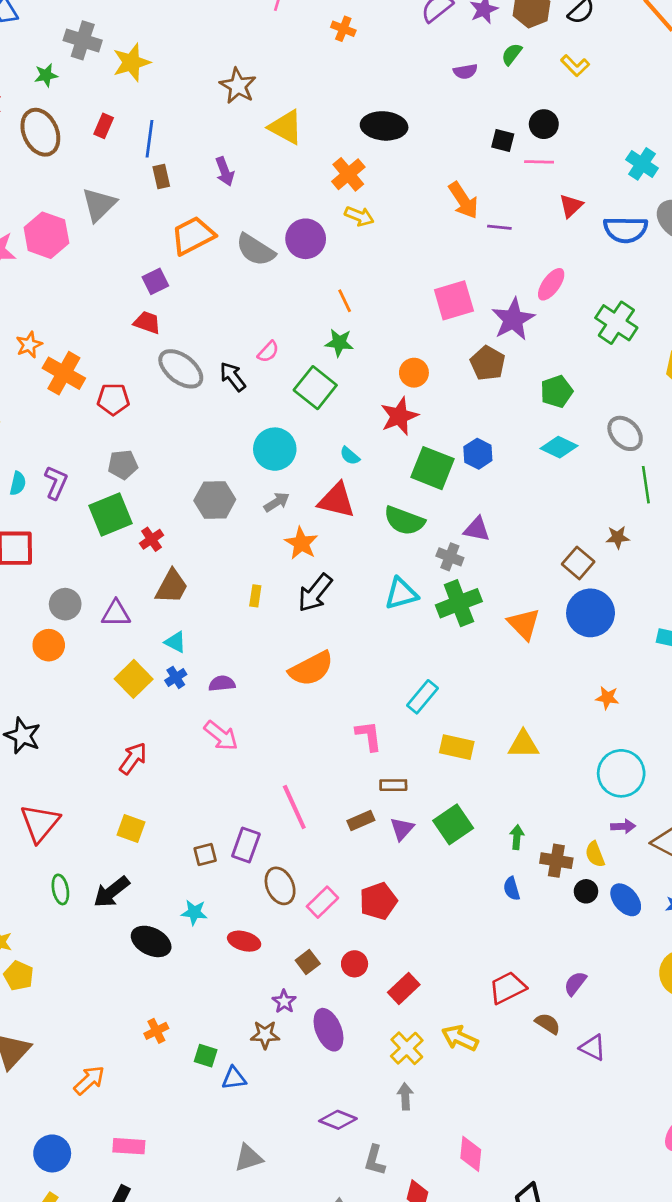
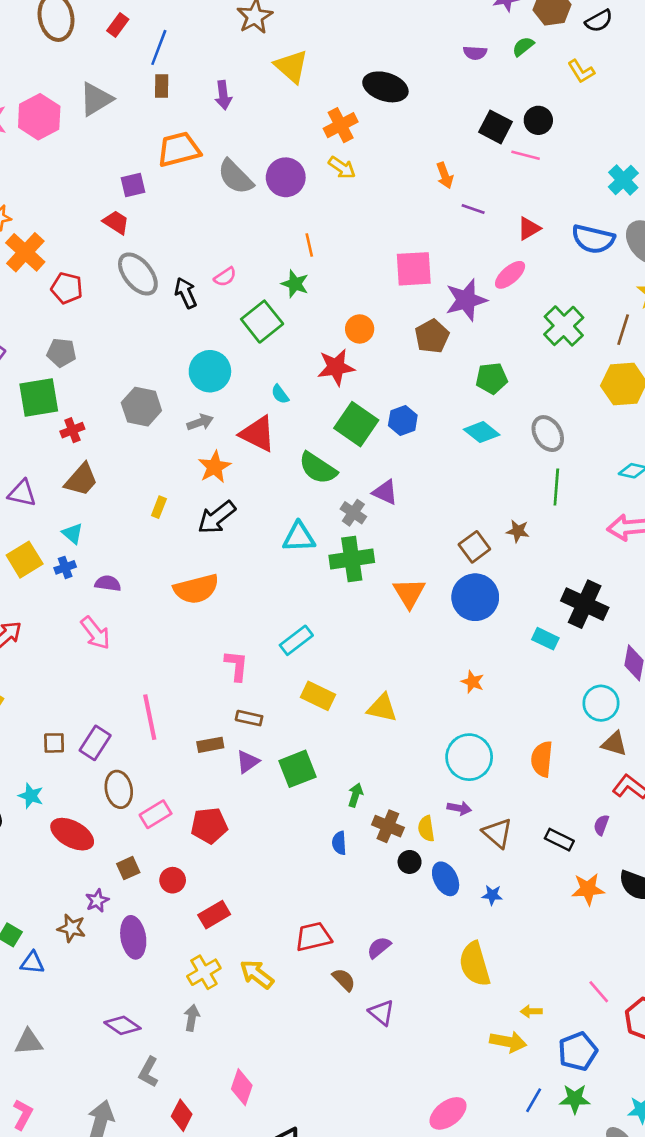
black square: (503, 140) -> (496, 127), size x1.4
orange arrow: (463, 200) -> (445, 175), size x0.7
red triangle: (571, 206) -> (529, 228), moved
red ellipse: (244, 941) -> (72, 834), size x1.4

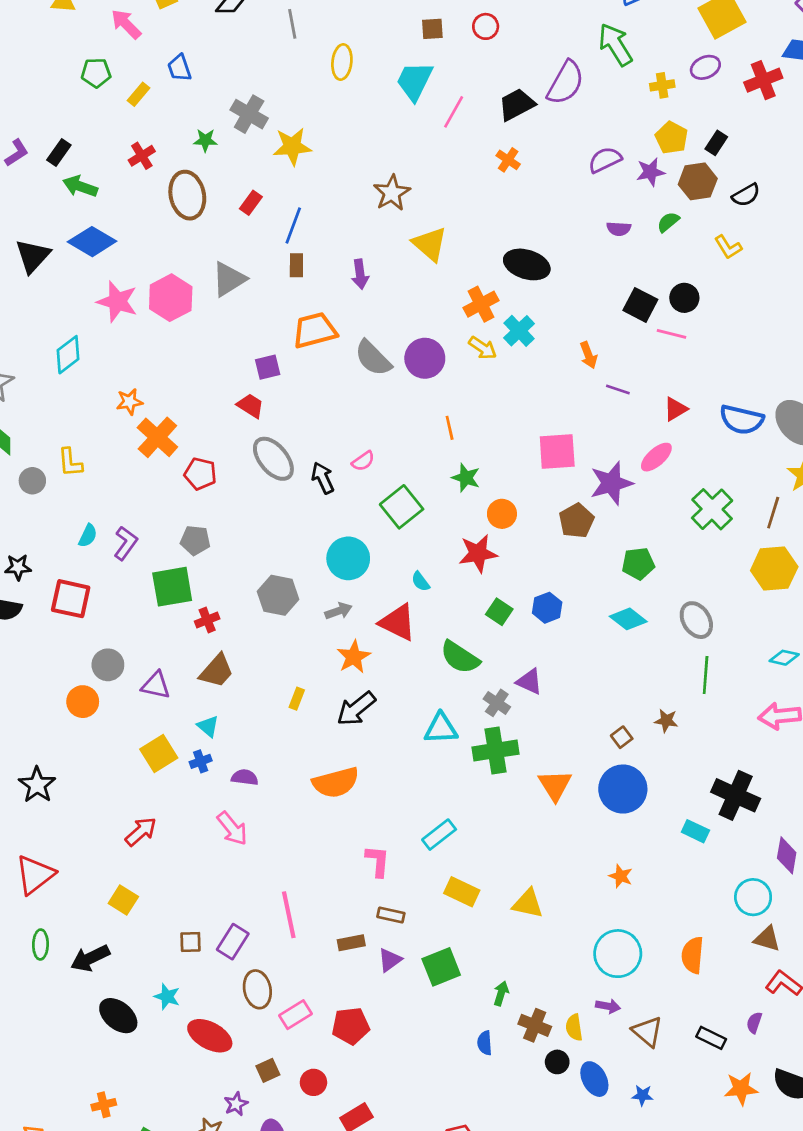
cyan cross: (623, 180) -> (519, 331), moved
green star: (295, 284) -> (466, 478), moved
green square: (356, 424) -> (499, 612), size x0.6
brown square: (474, 547) -> (622, 737), size x0.7

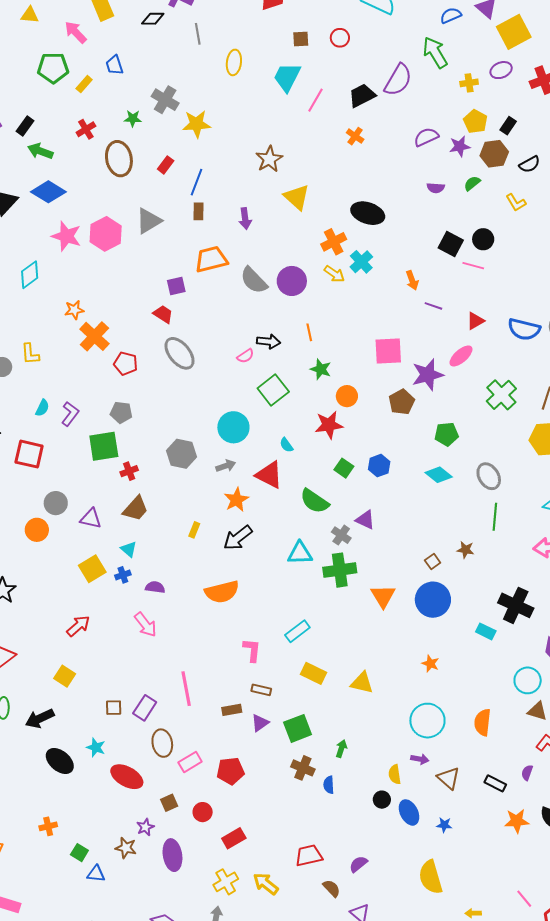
green pentagon: (96, 73) -> (53, 68), size x1.4
black arrow: (323, 478) -> (269, 342), moved, turned 120
brown cross: (535, 1025) -> (303, 768), moved

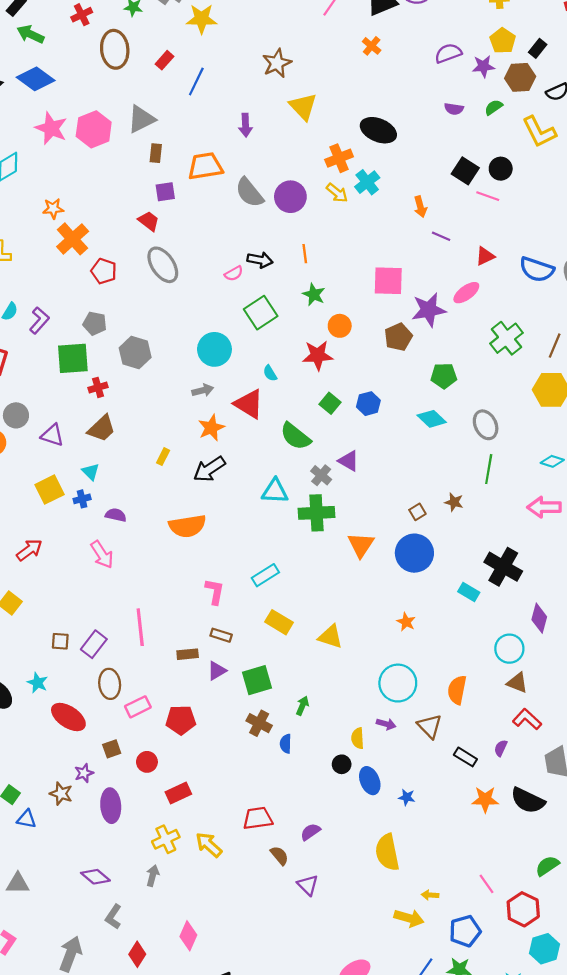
yellow L-shape: (516, 202) -> (539, 132), size x1.6
brown rectangle: (198, 211) -> (156, 153), moved
gray hexagon: (181, 454) -> (135, 353), moved
brown triangle: (449, 778) -> (430, 726), moved

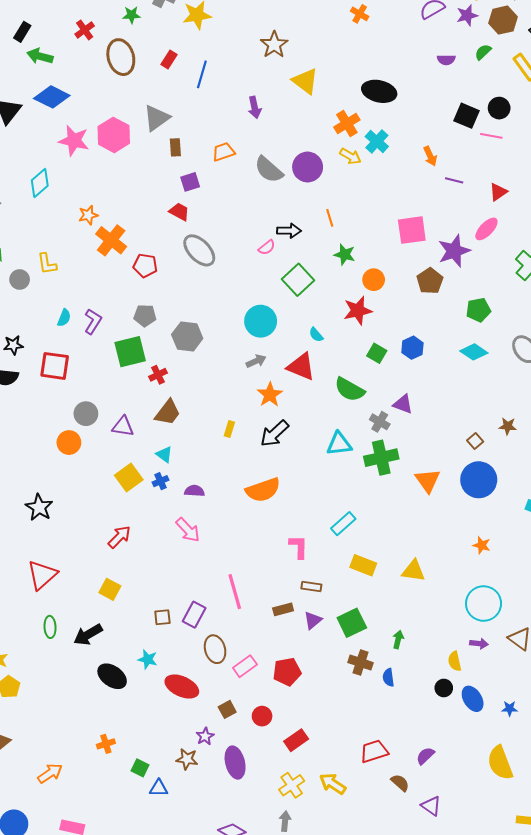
orange trapezoid: (205, 166) -> (223, 152), size x0.7

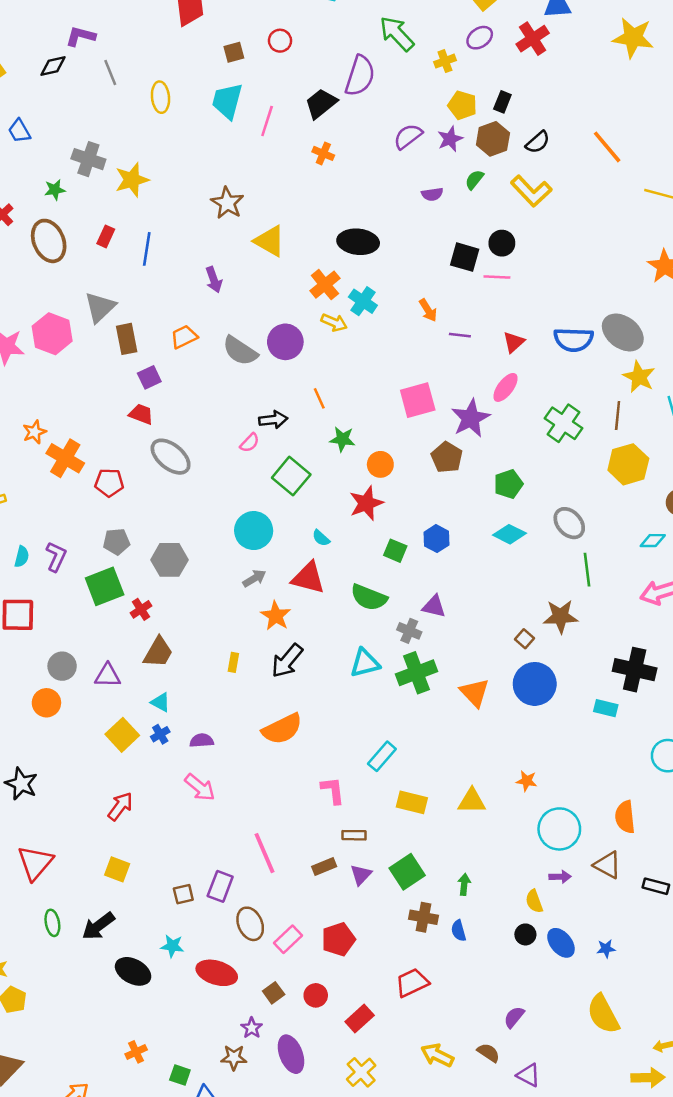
brown rectangle: (175, 147) -> (127, 339), size x1.4
brown star: (508, 426) -> (561, 616), size x1.6
orange star: (482, 545) -> (527, 781), moved
red trapezoid: (374, 751) -> (412, 983), moved
yellow arrow: (333, 784) -> (437, 1055), moved

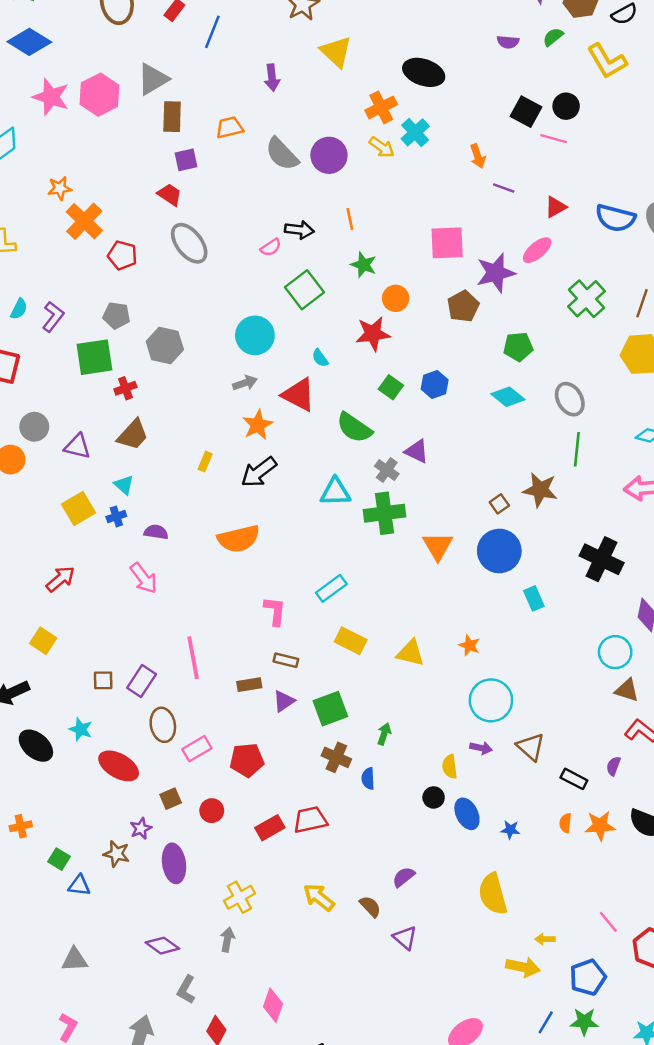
cyan rectangle: (606, 708) -> (534, 598), moved, turned 40
orange semicircle: (625, 817) -> (565, 823), moved, size x0.6
red rectangle: (360, 1019) -> (270, 828), moved

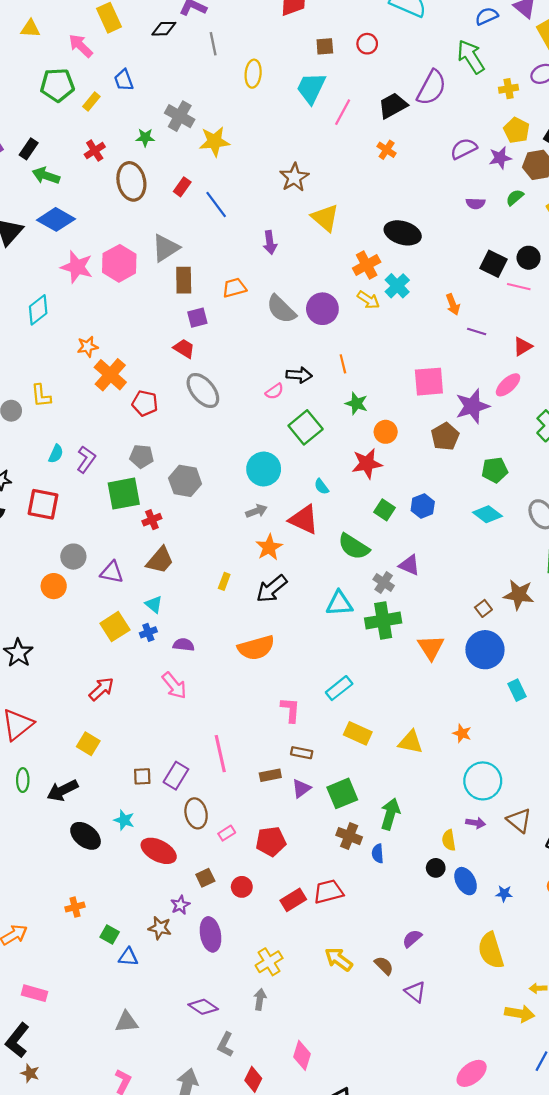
blue line: (212, 32) -> (216, 204), turned -56
green arrow: (384, 734) -> (390, 814), size x1.6
pink rectangle: (197, 749) -> (227, 833), size x0.7

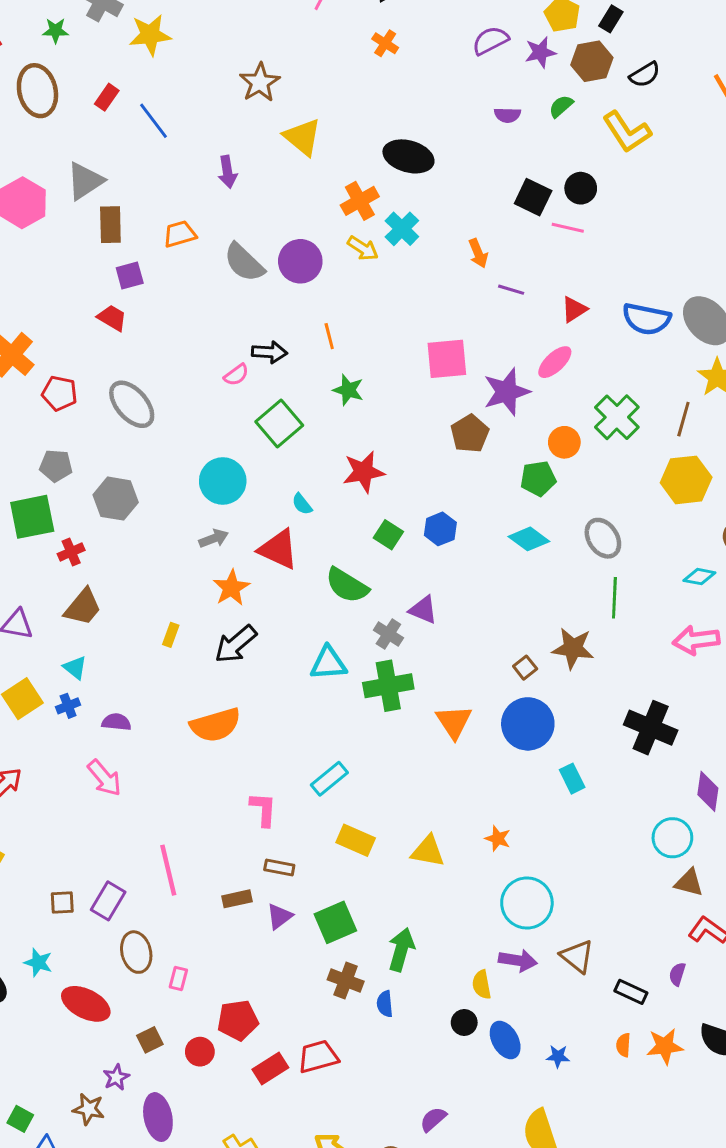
gray ellipse: (203, 391) -> (132, 404), moved
orange circle: (386, 432) -> (564, 442), moved
purple arrow: (476, 823) -> (518, 960), size x1.4
pink rectangle: (227, 833) -> (178, 978), turned -42
red pentagon: (271, 841) -> (238, 1020), moved

